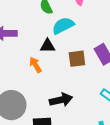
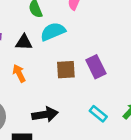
black triangle: (48, 46) -> (24, 42), moved

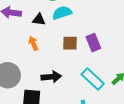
cyan rectangle: (98, 114) -> (93, 79), size x1.6

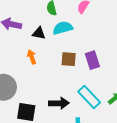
black arrow: (51, 77) -> (59, 103), moved

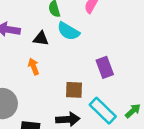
cyan semicircle: (63, 28) -> (68, 31), turned -132
brown square: (69, 59) -> (74, 90), moved

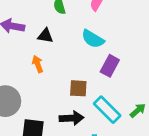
cyan semicircle: (68, 31) -> (93, 39), moved
purple rectangle: (105, 67) -> (110, 66), turned 48

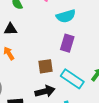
cyan semicircle: (93, 39) -> (66, 16), moved, turned -36

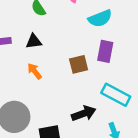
brown square: (46, 66) -> (79, 64), moved

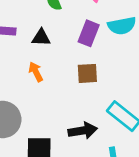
purple rectangle: (105, 51) -> (89, 33), moved

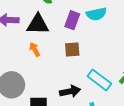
black triangle: (41, 38) -> (38, 24), size x1.6

